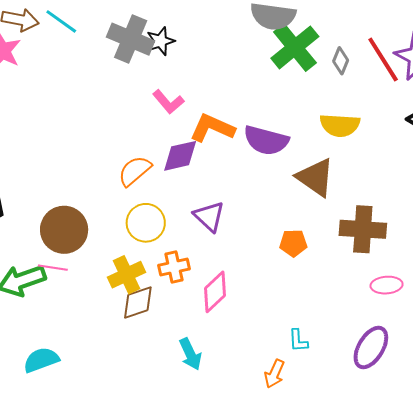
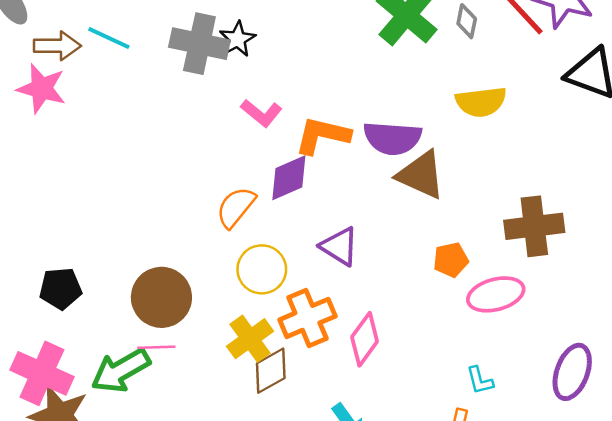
brown triangle: (315, 177) -> (421, 175), moved
orange cross: (174, 267) -> (307, 318), size x1.4
pink ellipse: (387, 285) -> (496, 294), moved, size x1.4

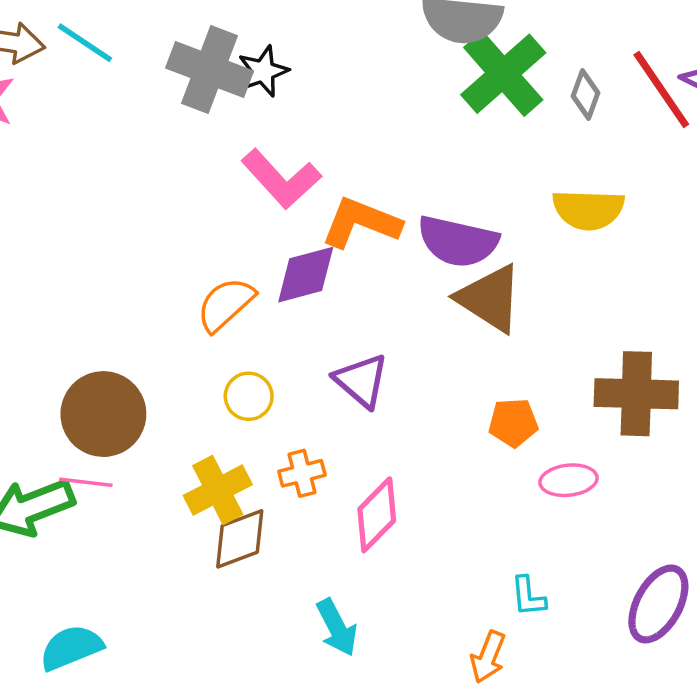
pink L-shape: (261, 113) -> (281, 179), size x1.4
yellow circle: (262, 269) -> (249, 396), size x0.7
pink ellipse: (496, 294) -> (569, 480), size x0.7
orange cross: (307, 318) -> (302, 473), size x0.6

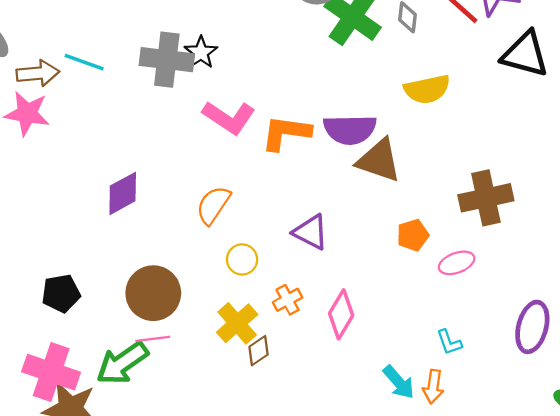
purple diamond: (306, 275) -> (123, 193), moved
brown diamond: (240, 539) -> (259, 351), size x0.7
cyan arrow: (337, 627) -> (399, 382), moved

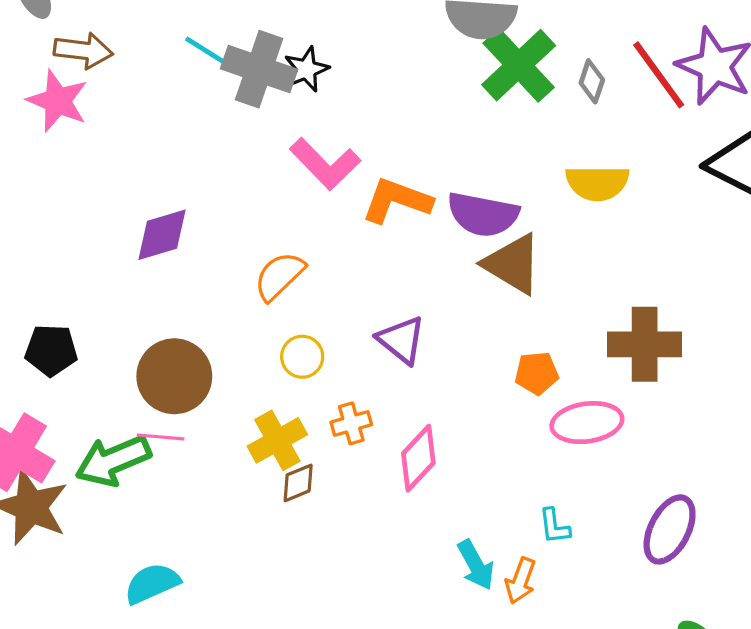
cyan line: (84, 62) -> (210, 53), moved
pink ellipse: (457, 263) -> (587, 423), size x1.4

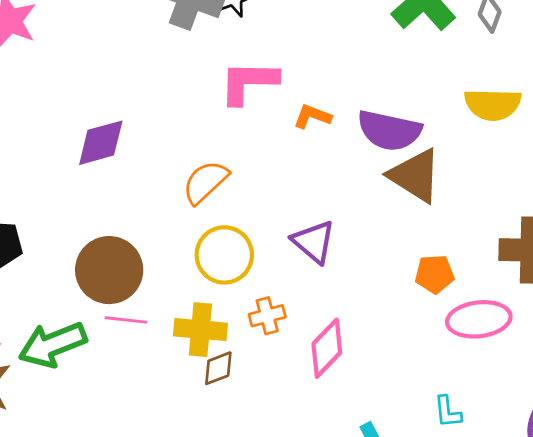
pink L-shape: (325, 164) -> (249, 82), turned 134
orange L-shape: (397, 201) -> (312, 116), size x0.6
yellow circle: (302, 357) -> (224, 255), size x1.5
pink line: (161, 437) -> (126, 320), moved
yellow cross: (277, 440) -> (200, 330), turned 33

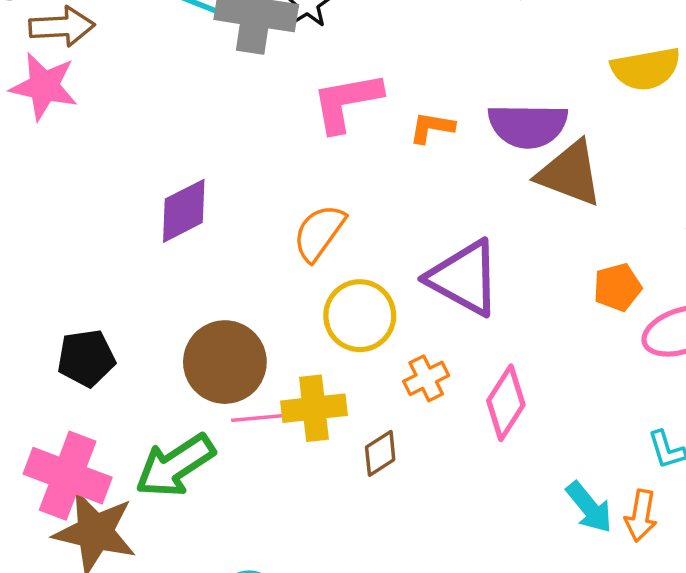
purple triangle: (314, 242) -> (464, 278), size x1.4
yellow cross: (200, 330) -> (314, 408), moved

